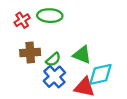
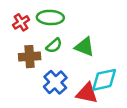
green triangle: (82, 55) -> (85, 47), moved
green semicircle: (53, 59) -> (54, 46), moved

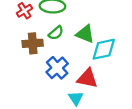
cyan diamond: (104, 80) -> (104, 49), moved

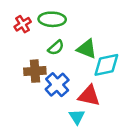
brown cross: (33, 43) -> (35, 71), moved

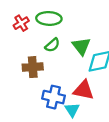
green triangle: (87, 49) -> (81, 46), turned 30
blue cross: (57, 85) -> (54, 97), moved, turned -35

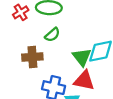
green triangle: (81, 46) -> (82, 57), moved

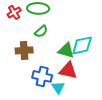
green triangle: (82, 57) -> (66, 50), turned -36

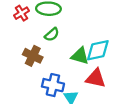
brown cross: (24, 50) -> (33, 56), turned 30
red triangle: (68, 70) -> (96, 78), moved

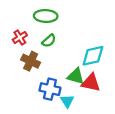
red cross: (22, 13) -> (20, 38), moved
green triangle: (80, 56) -> (76, 76), moved

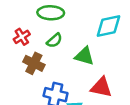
cyan diamond: (93, 56) -> (108, 26), moved
green triangle: (76, 76) -> (84, 56), moved

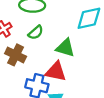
red triangle: (101, 87) -> (56, 71), moved

